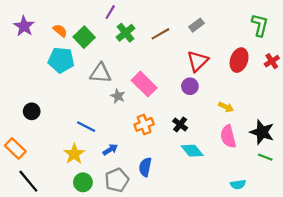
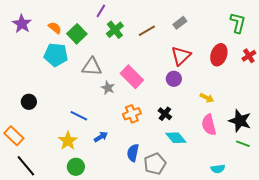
gray pentagon: (117, 180) -> (155, 164), moved

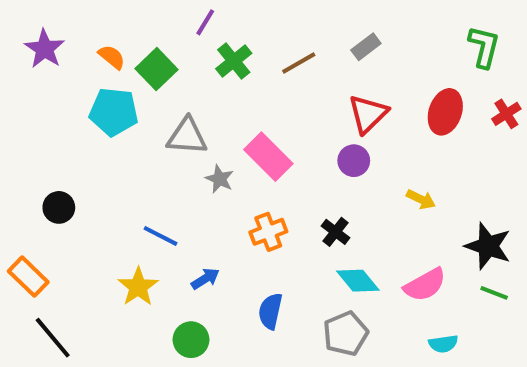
pink semicircle: (209, 125) -> (425, 285), moved, turned -105
gray pentagon: (155, 164) -> (346, 334), moved
green circle: (76, 167) -> (191, 340), moved

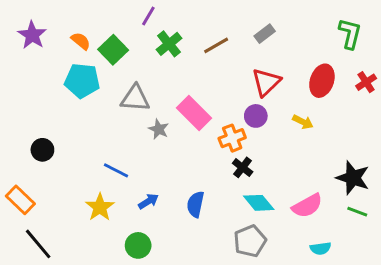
yellow arrow: (421, 199) -> (303, 122), moved
orange cross: (268, 232) -> (232, 138), moved
blue semicircle: (270, 311) -> (195, 204), moved

